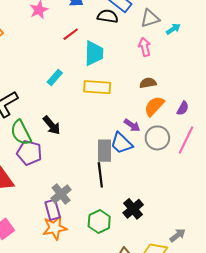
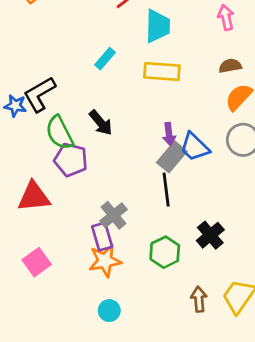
purple arrow: (132, 125) -> (169, 134), moved, turned 49
gray rectangle: (104, 151) -> (172, 157), turned 40

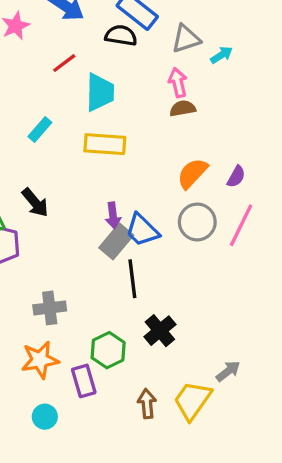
brown semicircle: (230, 66) -> (183, 108), moved
black line: (166, 190) -> (132, 279), moved
gray cross: (113, 215) -> (50, 308), turned 32
purple rectangle: (102, 237) -> (84, 381), moved

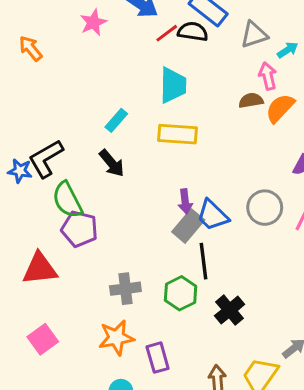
red line: (64, 63) -> (167, 33), moved
pink arrow: (178, 83) -> (268, 76), moved
orange semicircle: (192, 173) -> (280, 108), moved
black arrow: (35, 203) -> (112, 163), moved
green hexagon: (108, 350) -> (181, 293), moved

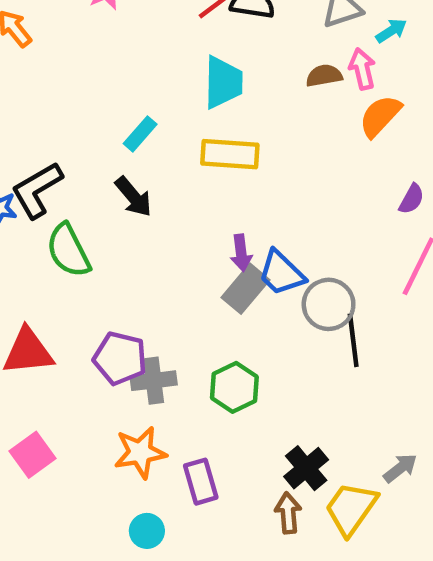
brown semicircle: (251, 100) -> (324, 76), moved
gray circle: (265, 208) -> (329, 304), moved
purple pentagon: (80, 229) -> (120, 358), moved
black line: (204, 261) -> (353, 340), moved
black cross: (230, 310) -> (306, 468), moved

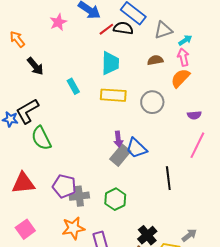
pink arrow: (362, 69) -> (183, 57), moved
cyan rectangle: (140, 134) -> (73, 86), turned -70
black arrow: (133, 197) -> (35, 66), moved
purple semicircle: (412, 199) -> (194, 115), turned 56
gray circle: (329, 304) -> (152, 102), moved

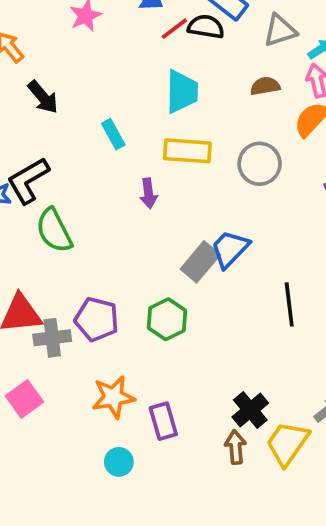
purple arrow: (118, 139) -> (148, 193), moved
blue trapezoid: (136, 148) -> (230, 249), turned 90
gray cross: (79, 196) -> (52, 338), moved
green hexagon: (115, 199) -> (167, 319), moved

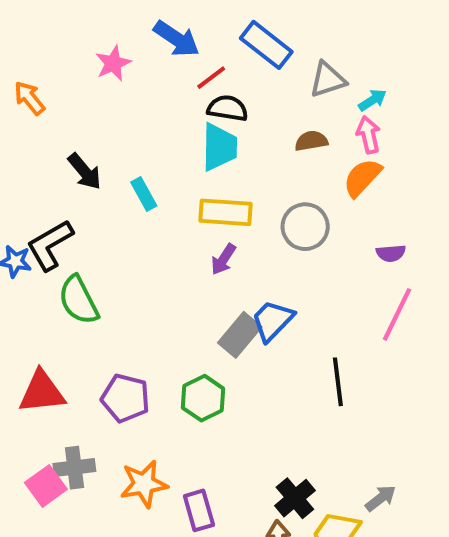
black semicircle: (206, 27) -> (228, 108), moved
black arrow: (43, 97) -> (85, 172), moved
purple arrow: (148, 193) -> (223, 259), moved, turned 40
gray cross: (52, 338) -> (74, 468), moved

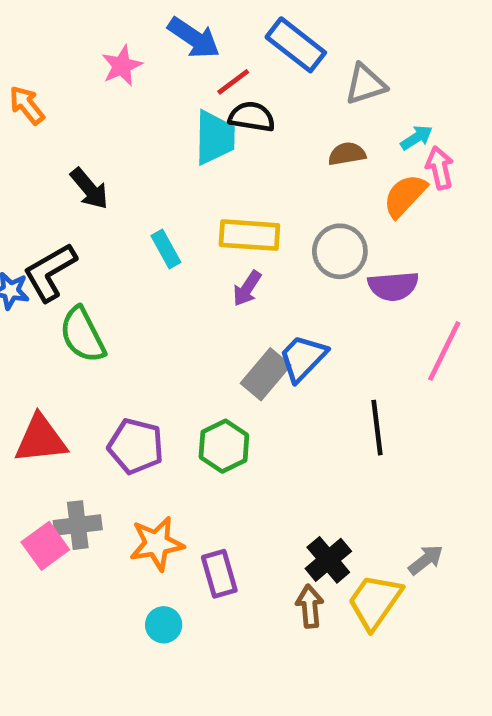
cyan arrow: (373, 100) -> (416, 138), moved
pink arrow: (368, 135) -> (440, 168), moved
cyan trapezoid: (219, 147) -> (215, 138), moved
cyan rectangle: (144, 194) -> (166, 249), moved
purple semicircle: (391, 253) -> (393, 286), moved, size x1.5

